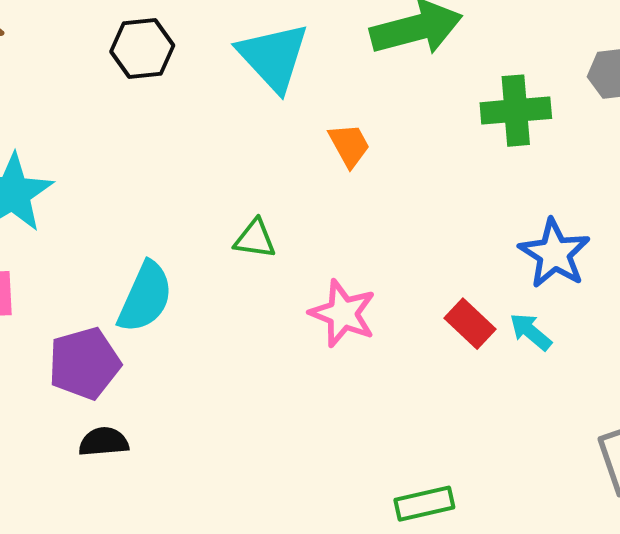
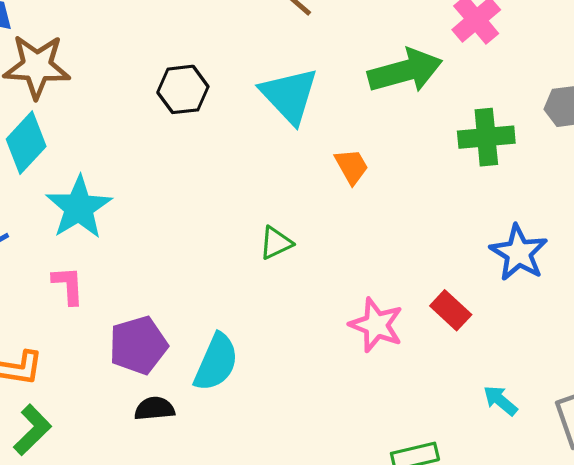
green triangle: (255, 239) -> (276, 243), turned -33
cyan semicircle: (145, 297) -> (216, 362), moved
pink star: (343, 313) -> (376, 325), moved
cyan arrow: (531, 332) -> (500, 400), moved

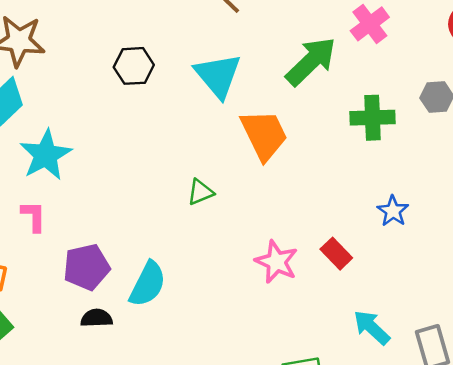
green arrow: (405, 71) -> (311, 61), turned -32
orange trapezoid: (352, 166) -> (264, 135), size x1.8
blue star: (519, 253) -> (393, 211), size x0.7
cyan arrow: (500, 400) -> (372, 327), size x1.4

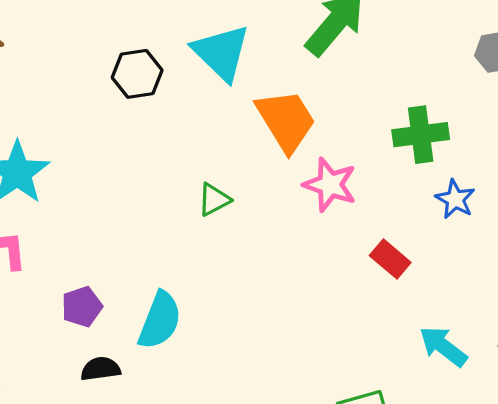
black hexagon: (134, 66) -> (137, 74), moved
green cross: (373, 118) -> (421, 135), moved
pink star: (276, 262) -> (330, 185), moved
purple pentagon: (87, 267) -> (82, 307), size x0.7

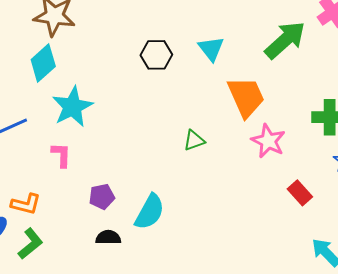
cyan triangle: (221, 53) -> (211, 49), size x0.7

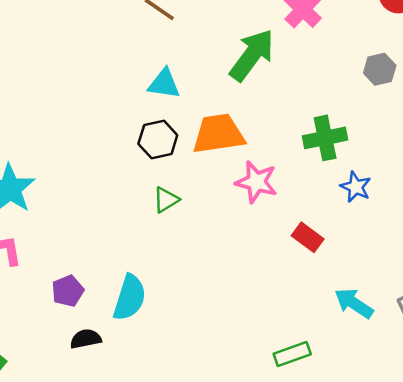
cyan triangle: (211, 49) -> (164, 84), turned -32
black hexagon: (156, 55) -> (158, 140), moved
orange trapezoid: (246, 97) -> (218, 134), turned -63

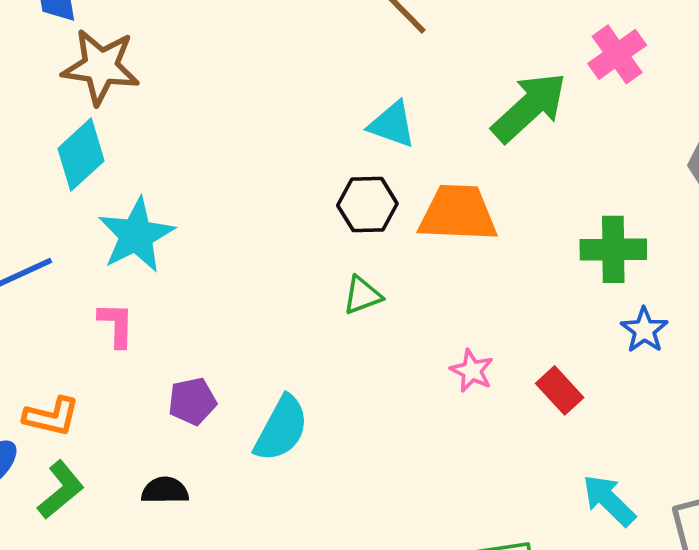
pink star: (256, 182) -> (472, 371), moved, size x0.7
black semicircle: (86, 339) -> (165, 490), moved

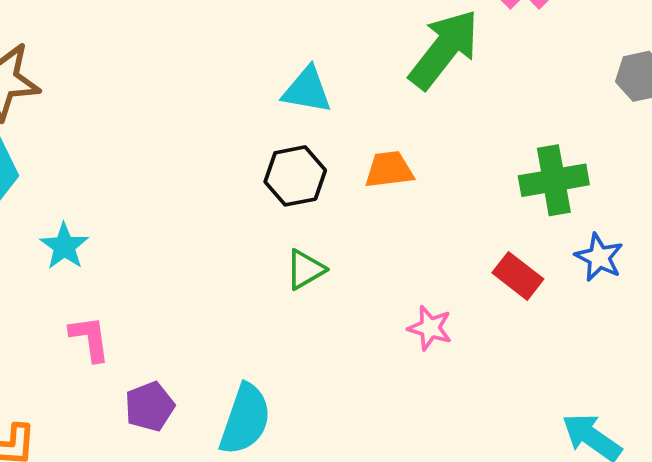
orange trapezoid: (458, 213) -> (389, 170), size x0.6
cyan star: (136, 235) -> (64, 246), size x0.6
pink L-shape: (116, 325) -> (90, 338), moved
red rectangle: (560, 390) -> (518, 276), moved

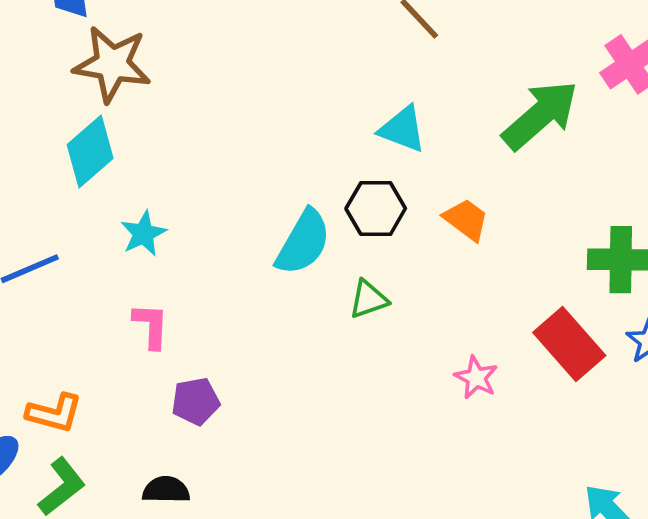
orange trapezoid: (389, 170) -> (466, 220), turned 33
red rectangle: (518, 276) -> (569, 344), size x1.5
cyan semicircle: (245, 419) -> (303, 242), moved

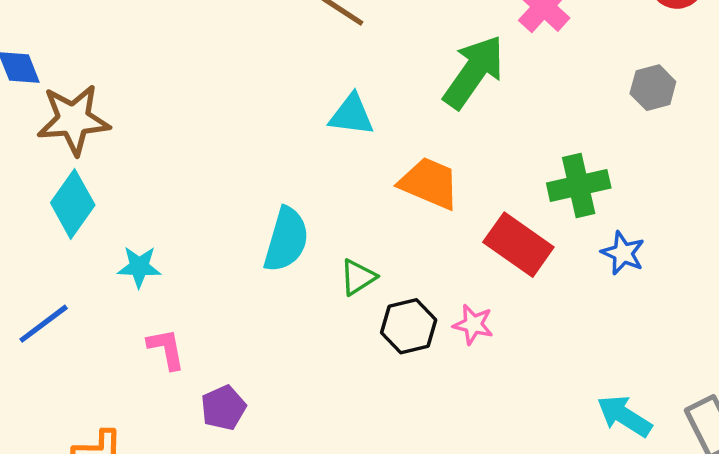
black hexagon: (376, 209) -> (409, 326), moved
orange trapezoid: (466, 220) -> (429, 183), size x1.4
cyan star: (143, 234) -> (139, 267), turned -30
red rectangle: (569, 344) -> (518, 245), moved

